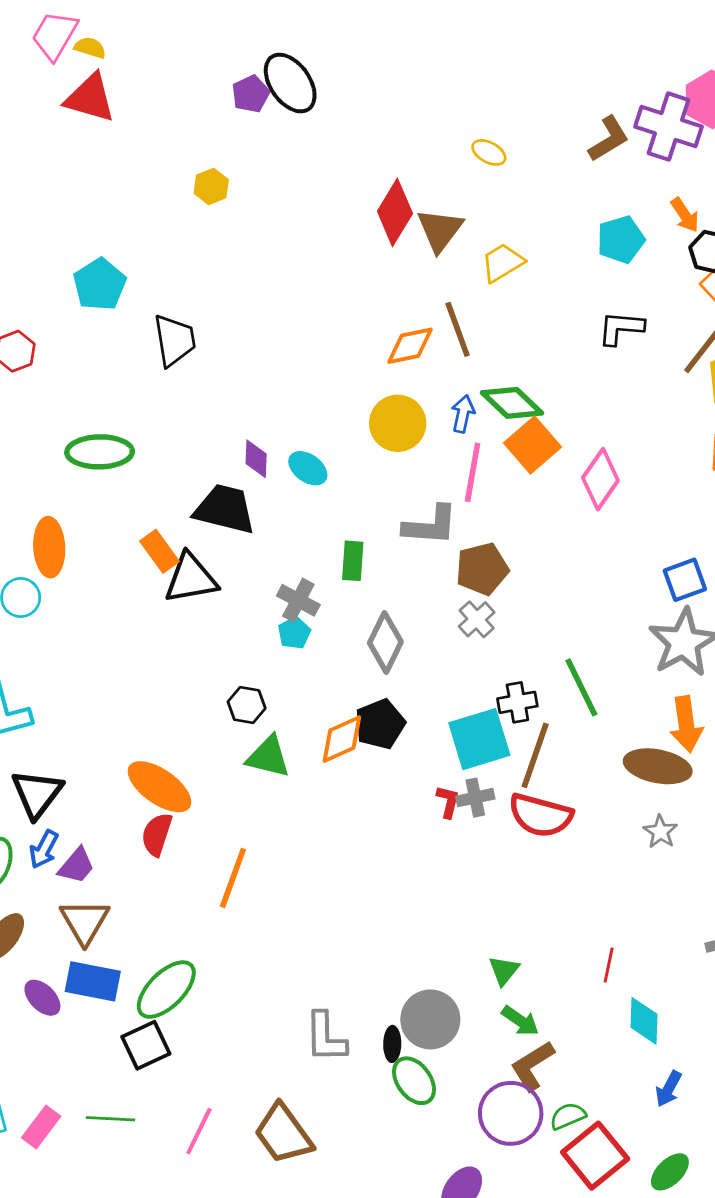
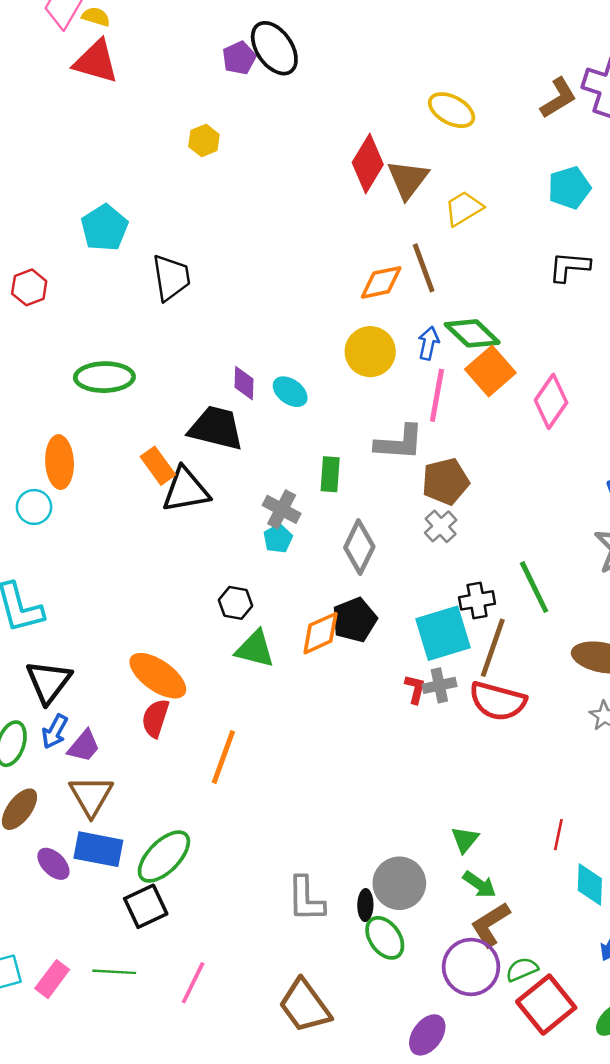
yellow ellipse: (489, 152) -> (452, 110), size x1.5
brown trapezoid: (283, 1134) -> (305, 1006), moved

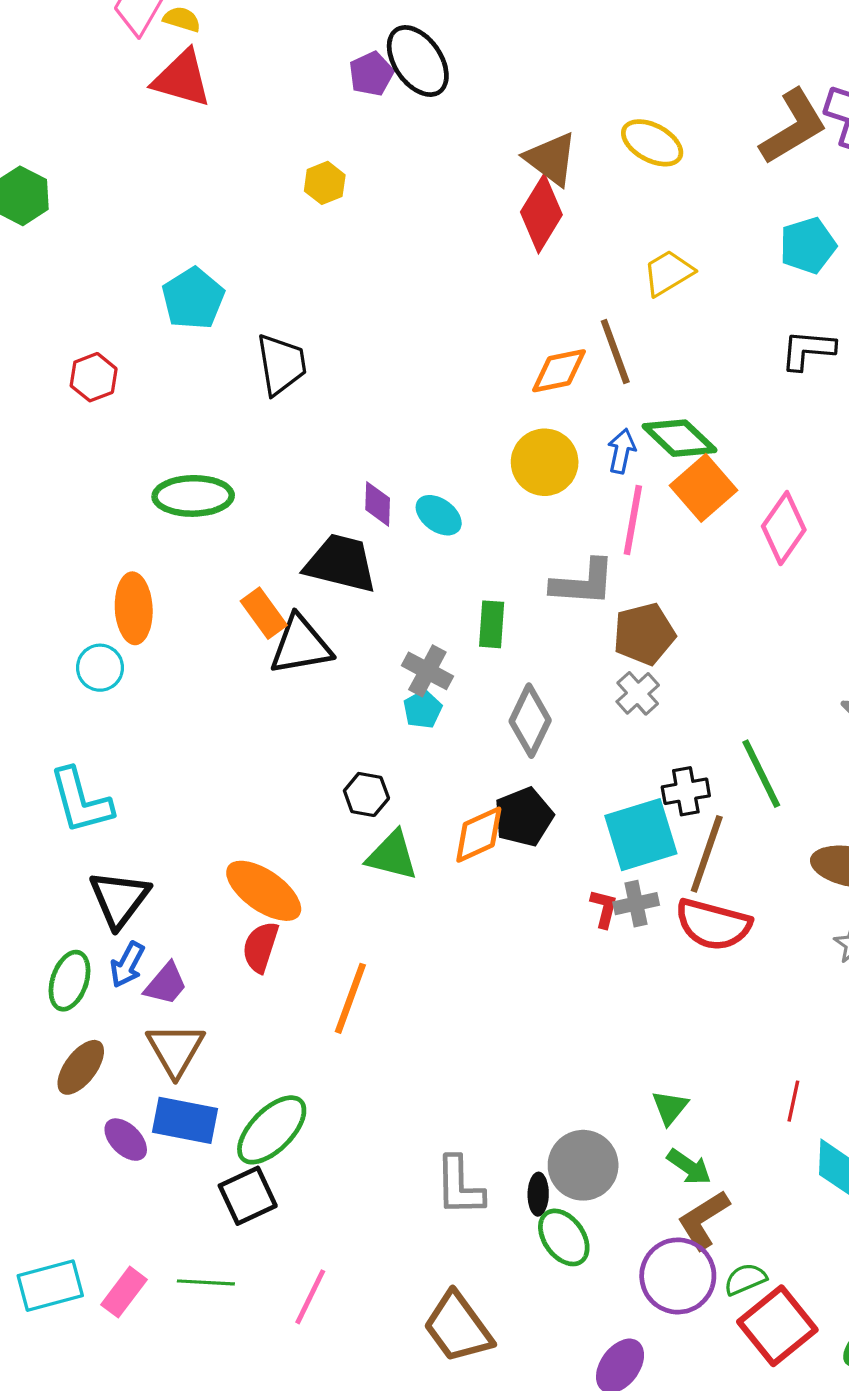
brown L-shape: (558, 98) -> (793, 127), size x1.4
brown triangle: (408, 179) -> (551, 159), moved, turned -30

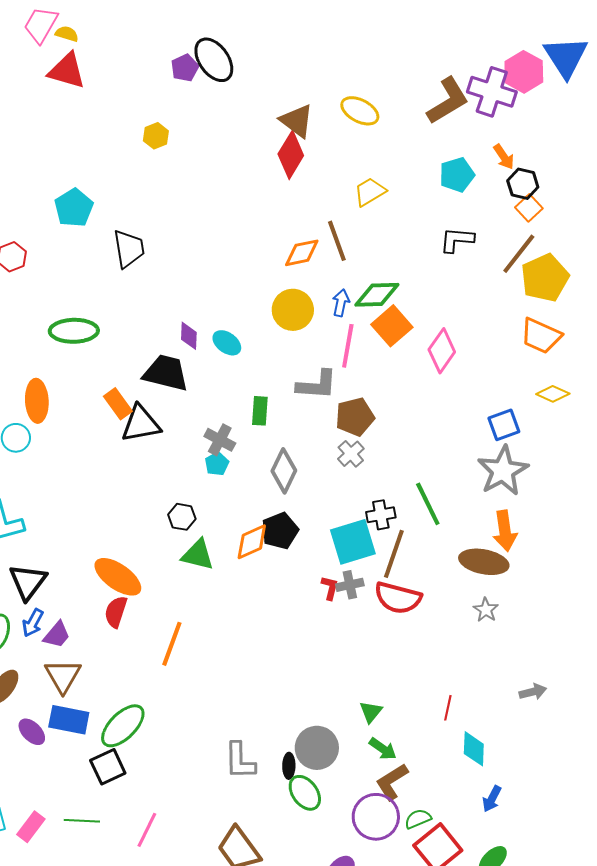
green diamond: (679, 438) -> (377, 295), turned -45

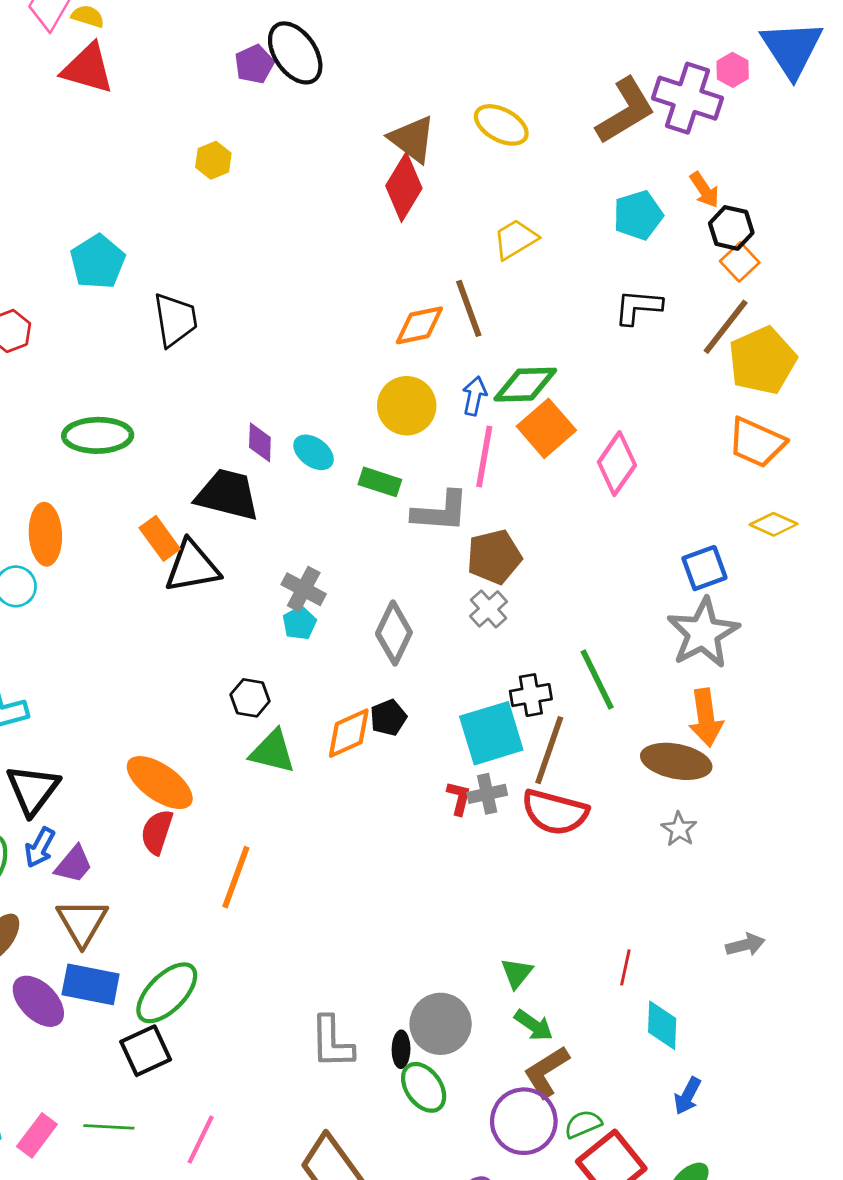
pink hexagon: (524, 72) -> (733, 70), size x0.6
green rectangle: (260, 411) -> (380, 482), moved, turned -76
black pentagon: (280, 531) -> (388, 718), size x0.7
purple ellipse: (32, 732) -> (38, 1001), size x1.4

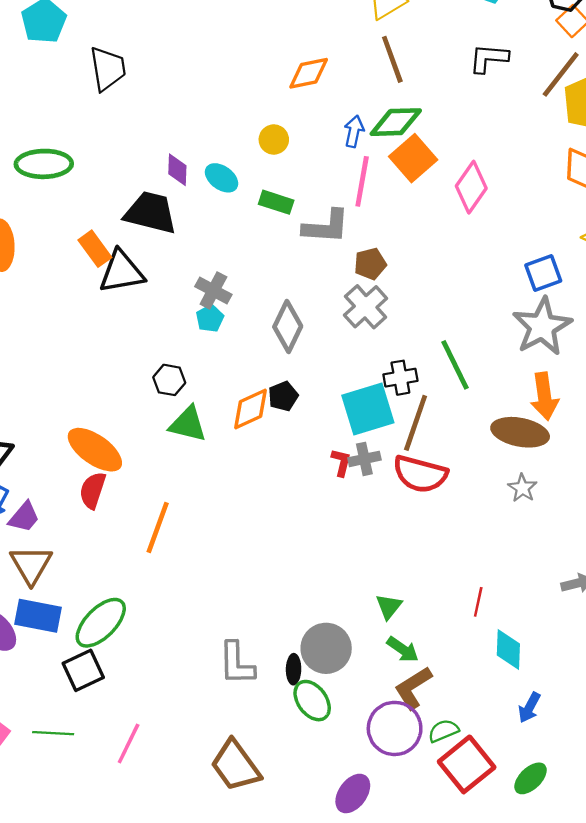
brown line: (469, 308) -> (392, 59), moved
yellow circle: (407, 406) -> (274, 140), moved, size x0.6
brown pentagon: (494, 557) -> (370, 264), size x0.7
gray cross: (489, 609) -> (366, 307), size x1.4

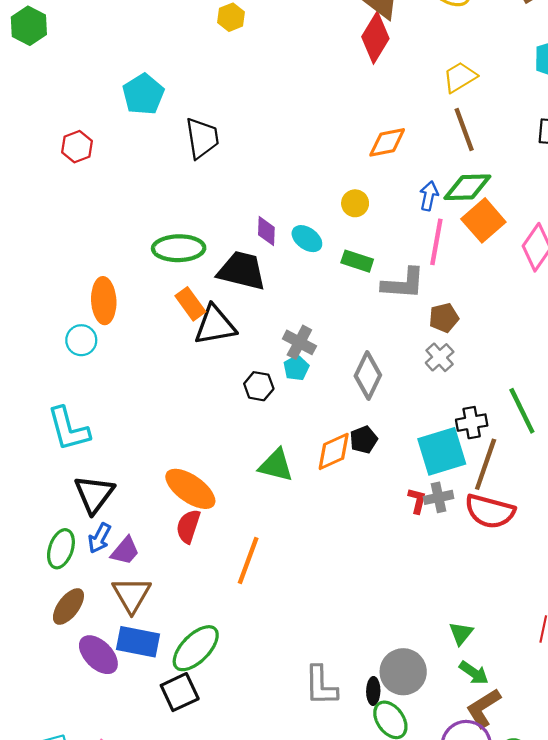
green ellipse: (44, 164) -> (179, 248), moved
gray cross: (366, 307) -> (440, 357), size x0.7
black hexagon: (169, 380) -> (259, 386), moved

